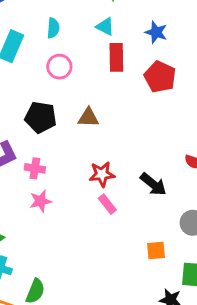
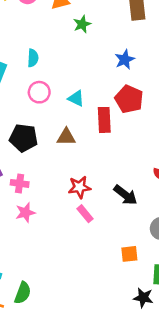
cyan triangle: (105, 27) -> (76, 98), moved
blue star: (156, 32) -> (125, 60), turned 30
red rectangle: (116, 57) -> (104, 120), moved

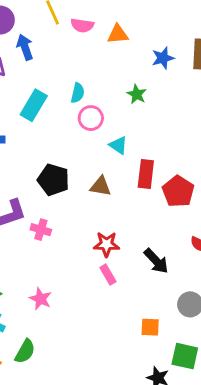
green star: (82, 24) -> (137, 94), moved, turned -30
blue star: (125, 60) -> (163, 58), moved
pink circle: (39, 92) -> (91, 118), moved
red pentagon: (129, 99) -> (178, 191), moved
pink star: (25, 213) -> (40, 299), moved, turned 30

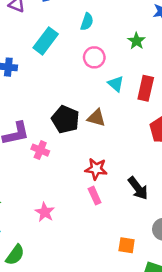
cyan semicircle: (78, 93) -> (87, 22), moved
red rectangle: (146, 174) -> (146, 88), moved
black pentagon: (53, 180) -> (65, 119), moved
pink star: (40, 299) -> (45, 212), moved

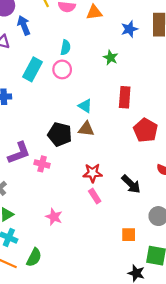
pink circle: (94, 57) -> (62, 69), moved
cyan triangle: (116, 84) -> (85, 106), moved

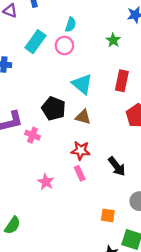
cyan triangle: (85, 106) -> (82, 84), size x1.5
brown triangle: (86, 129) -> (83, 117), moved
pink star: (54, 217) -> (46, 182), moved

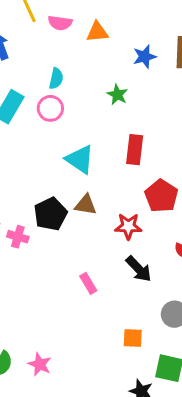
black pentagon: (54, 109) -> (50, 214), moved, turned 30
red star: (81, 150) -> (128, 226), moved
pink star: (46, 182) -> (40, 364), moved

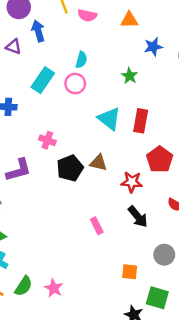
orange triangle: (97, 32) -> (129, 20), moved
cyan triangle: (80, 159) -> (109, 119), moved
pink cross: (18, 237) -> (47, 140), moved

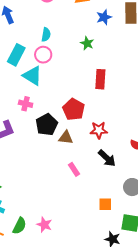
cyan triangle: (109, 119) -> (32, 76), moved
red pentagon: (160, 159) -> (74, 109), moved
brown triangle: (99, 163) -> (66, 137), moved

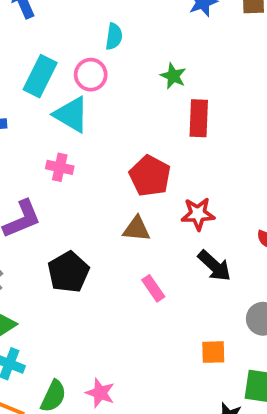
cyan semicircle: (46, 35) -> (114, 36), moved
green star: (87, 43) -> (173, 76), moved
black pentagon: (47, 125) -> (68, 272), moved

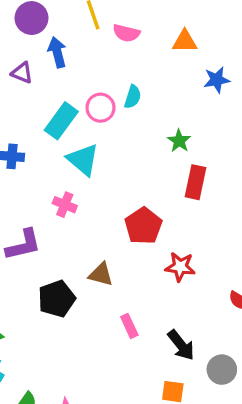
pink circle: (91, 75) -> (101, 108), moved
brown triangle: (137, 229) -> (101, 274), moved
black arrow: (214, 266) -> (181, 345), moved

